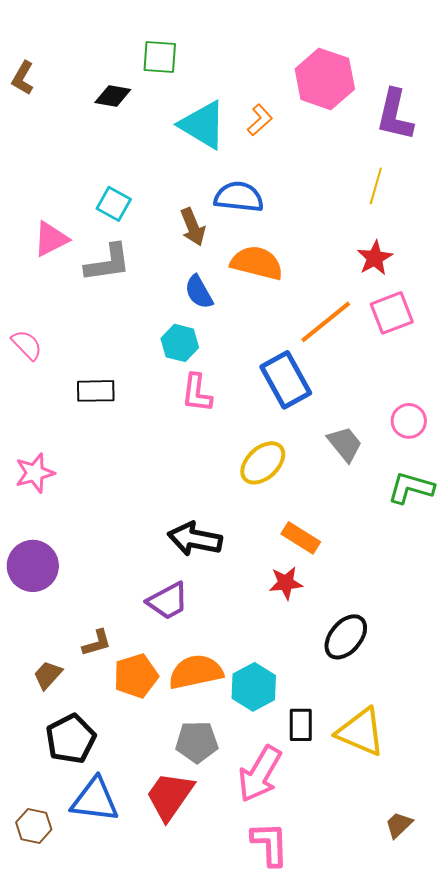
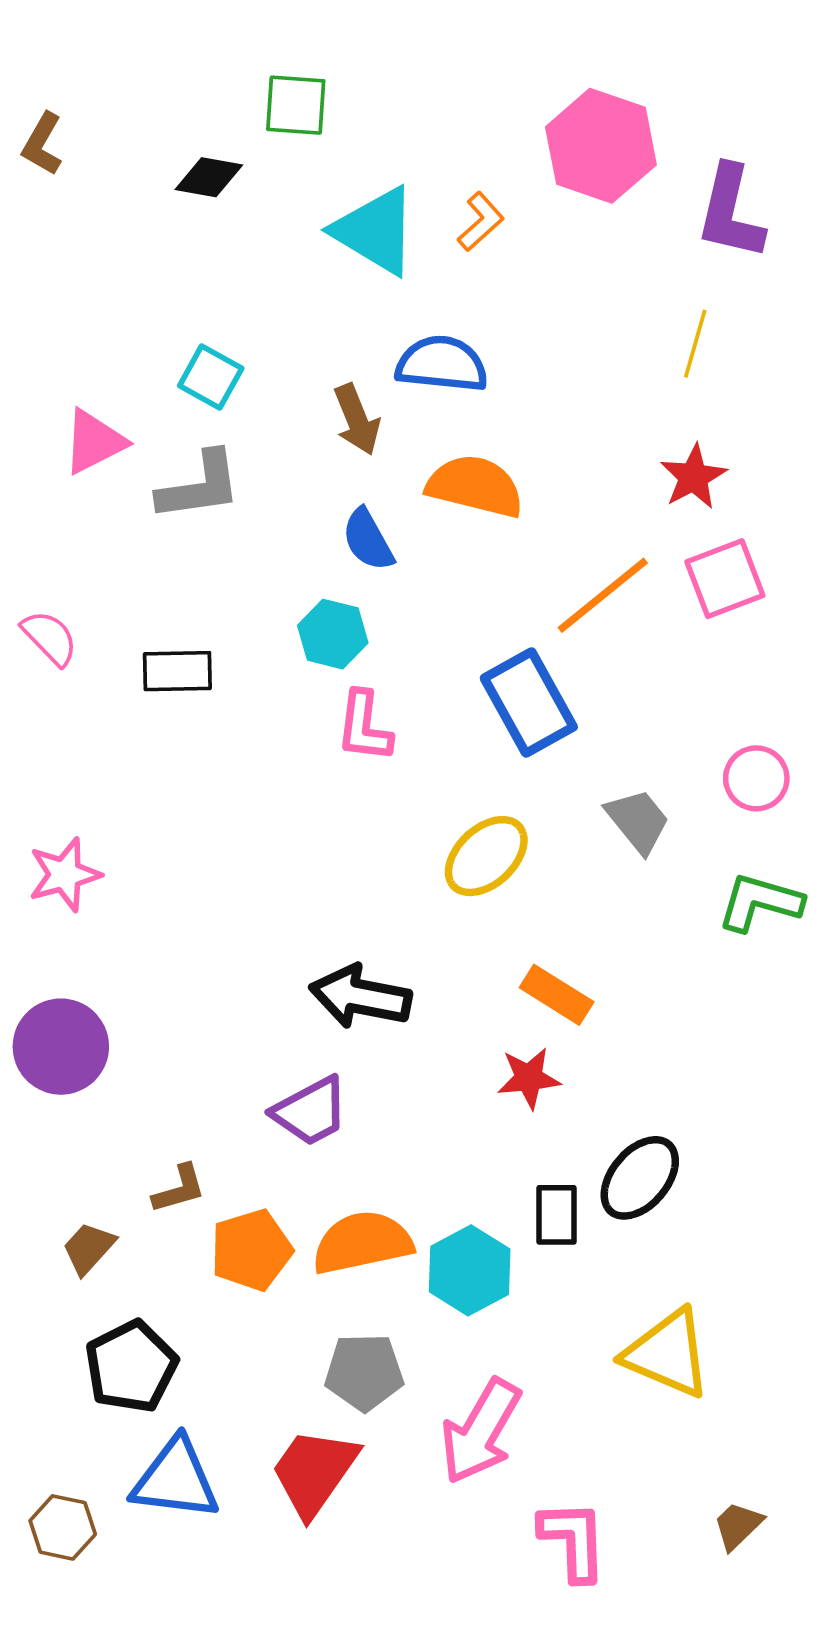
black rectangle: (96, 391) -> (177, 671), moved
black rectangle: (301, 725) -> (557, 1215), moved
pink L-shape: (270, 844) -> (573, 1540), moved

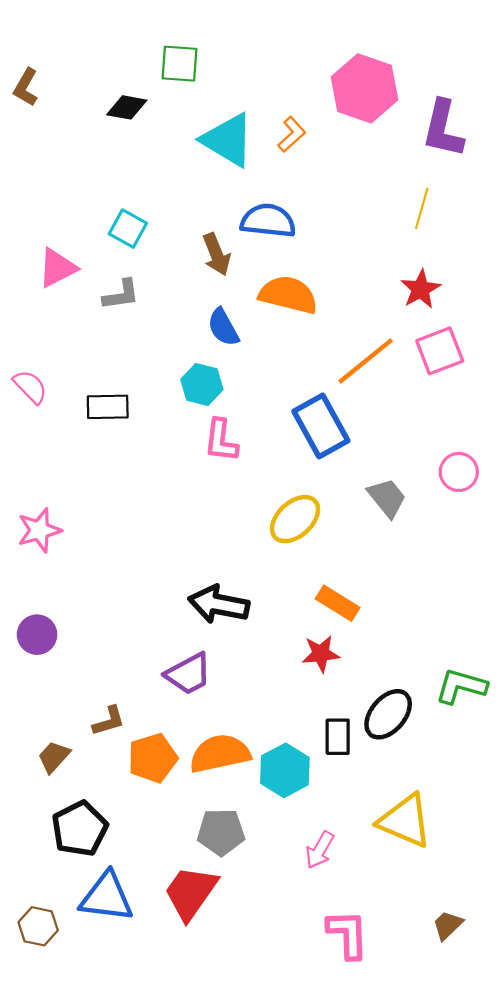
gray L-shape: (200, 486) -> (121, 295), size x0.7
green L-shape: (760, 902) -> (461, 686), moved
purple circle: (61, 1047) -> (37, 635), size x0.7
pink arrow: (481, 1431) -> (320, 850), moved, size x0.6

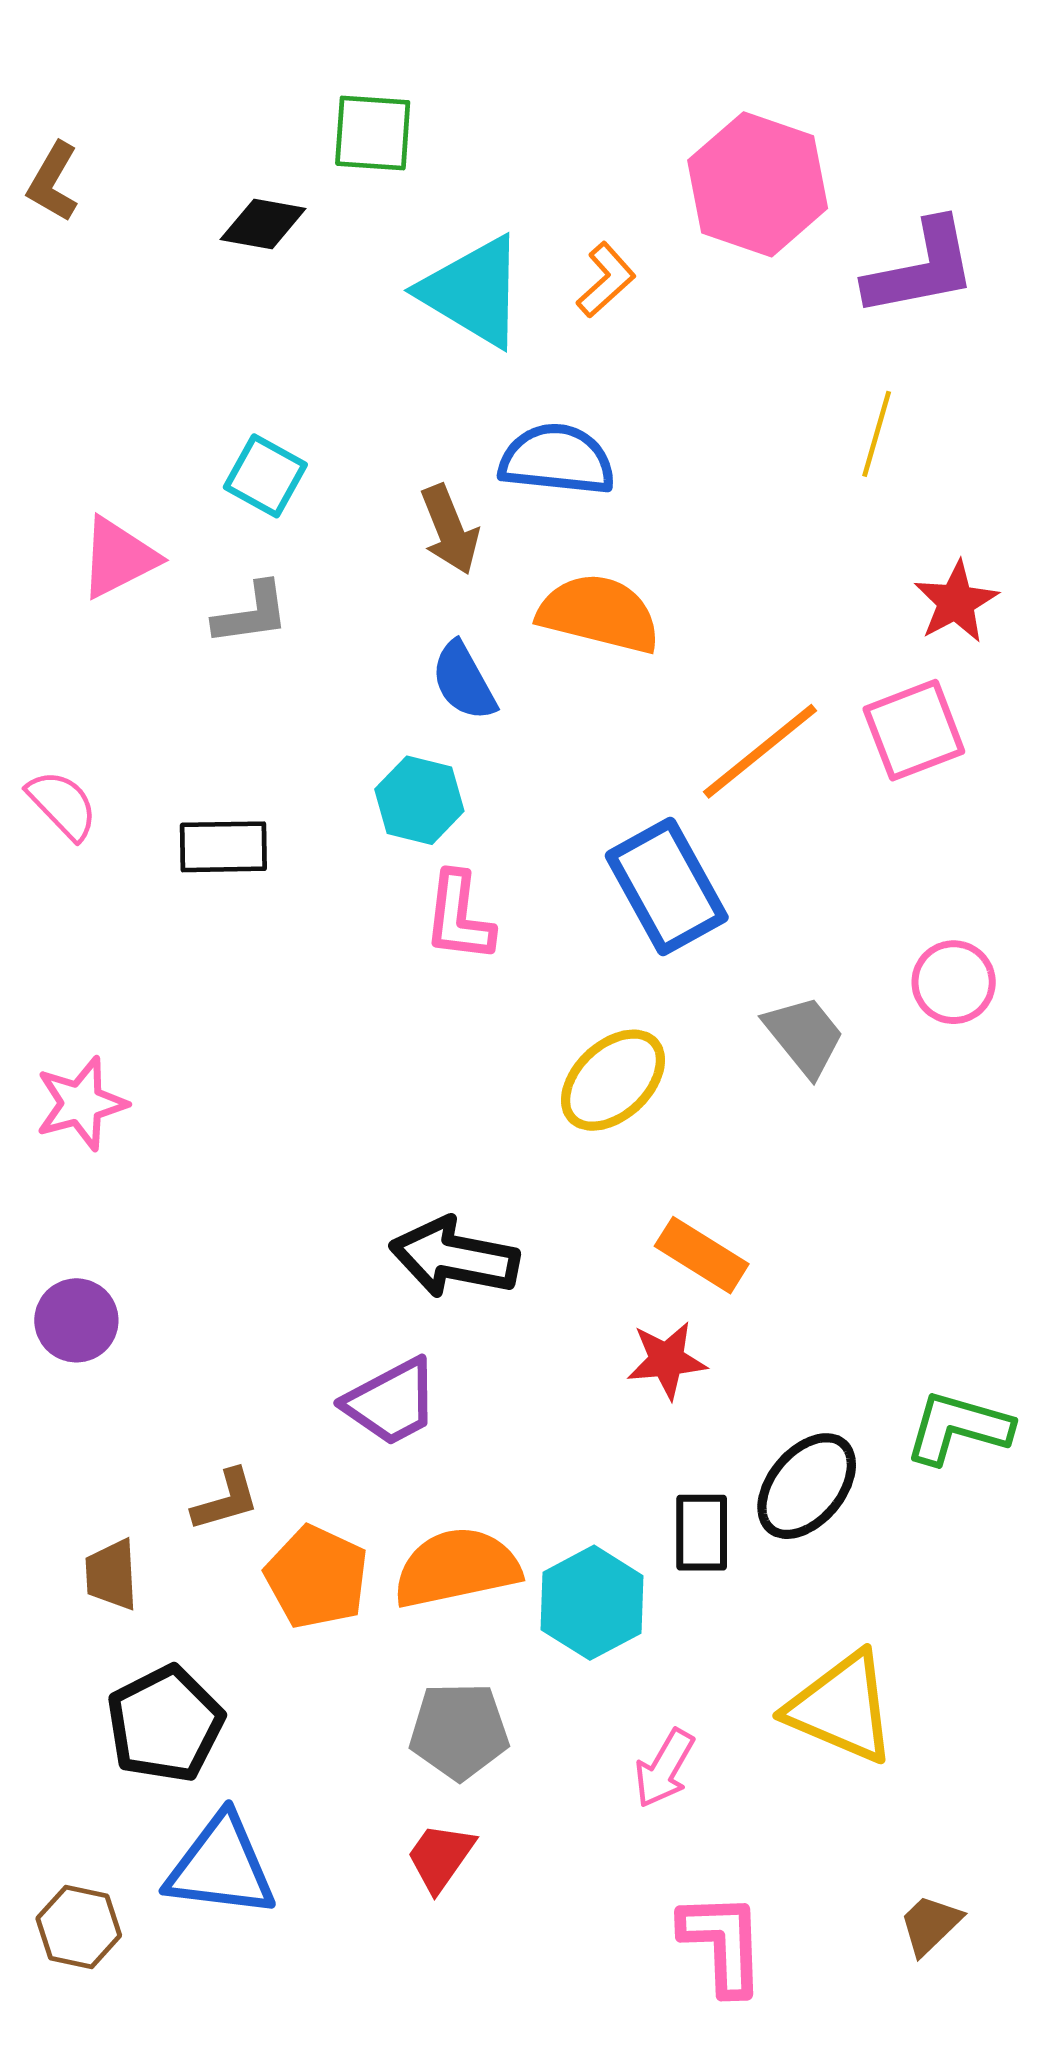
purple L-shape: (443, 129) -> (921, 268), turned -114
red star: (421, 289) -> (956, 602), moved
brown trapezoid: (54, 757) -> (111, 1575), turned -45
orange pentagon: (153, 758) -> (317, 1577), turned -30
red trapezoid: (191, 893) -> (440, 1857), moved, size x0.6

